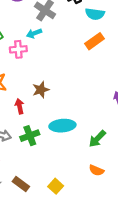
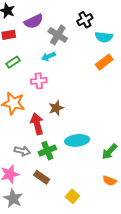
pink cross: (18, 49) -> (39, 81), moved
red arrow: (19, 106) -> (37, 124), size x1.5
brown rectangle: (21, 184) -> (42, 177), moved

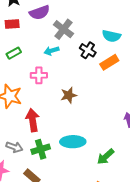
black cross: (85, 20) -> (88, 50), moved, turned -35
brown star: (56, 108) -> (69, 95), moved

